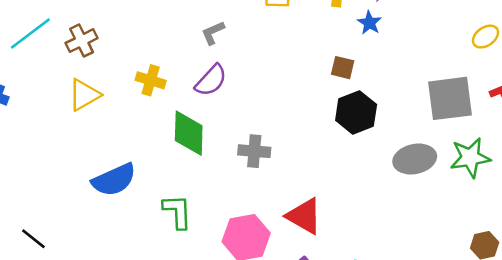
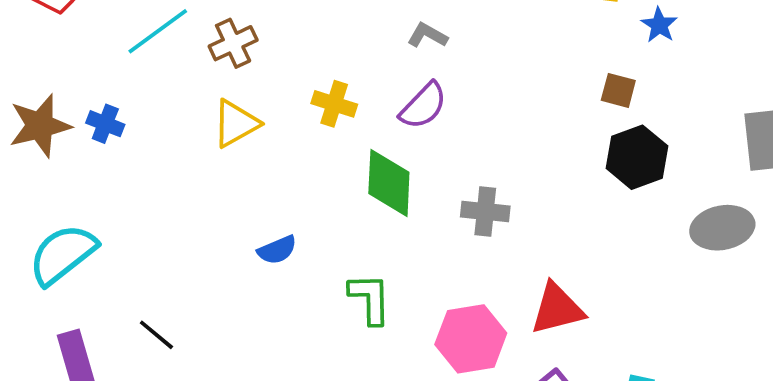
gray L-shape: (213, 33) -> (427, 35), turned 52
blue semicircle: (114, 180) -> (277, 250), size x0.6
red triangle: (304, 216) -> (557, 309), turned -45

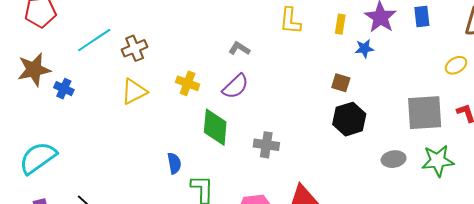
blue star: (659, 25) -> (364, 48), turned 30
brown star: (40, 126) -> (34, 70), moved
gray ellipse: (722, 228) -> (394, 159), size x0.7
blue semicircle: (277, 250) -> (174, 163), moved, turned -80

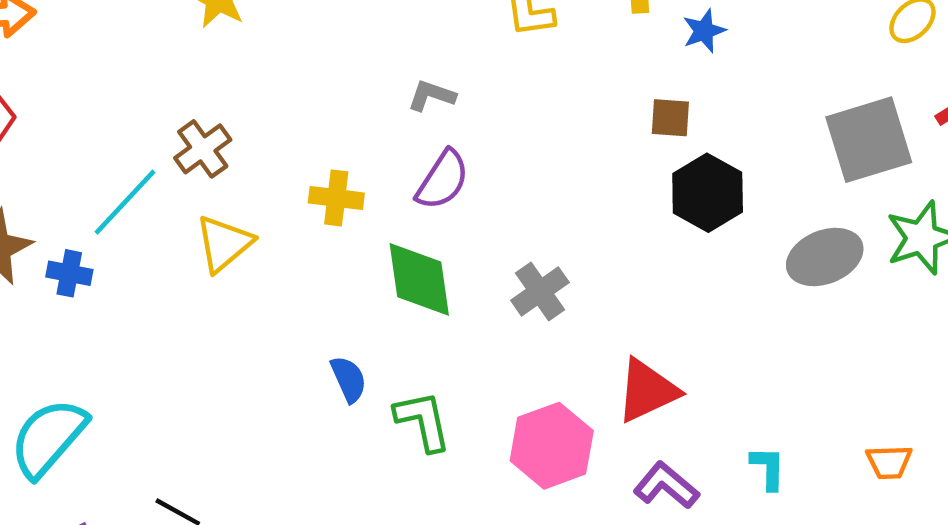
cyan line: (94, 40) -> (125, 202), moved
gray cross: (266, 145) -> (540, 291), turned -30
gray ellipse: (394, 159) -> (825, 257), size x1.4

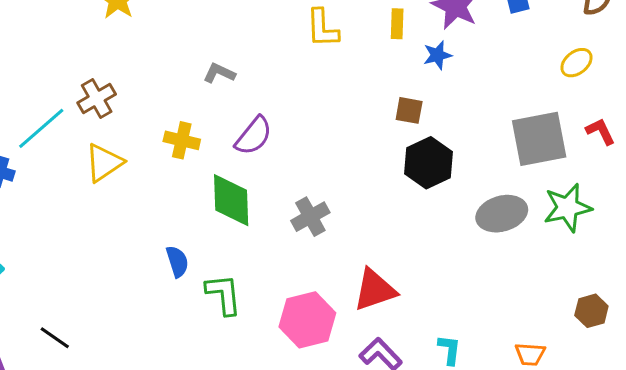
gray L-shape: (431, 96) -> (219, 73), moved

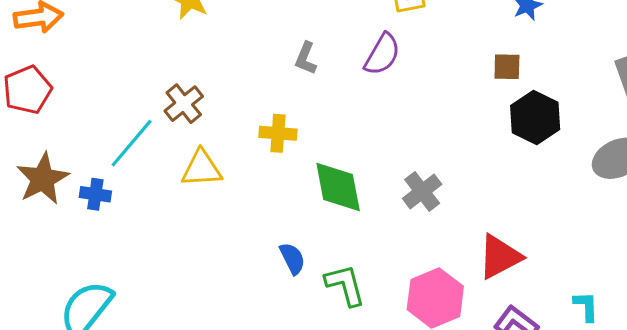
gray L-shape: (219, 73) -> (306, 58), turned -84
purple semicircle: (254, 136) -> (382, 54), moved
yellow triangle: (104, 163) -> (202, 169), turned 39

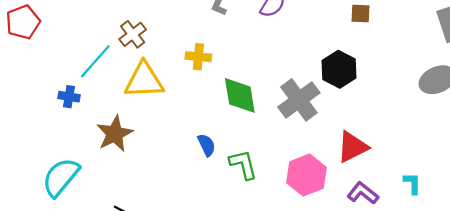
black hexagon: (535, 118) -> (339, 69), moved
yellow triangle: (202, 169) -> (144, 80), size x1.4
brown star: (43, 179) -> (115, 134), moved
gray cross: (422, 191) -> (299, 100), size x1.5

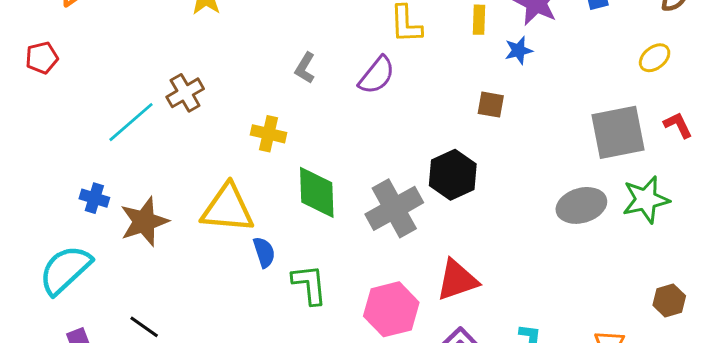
red pentagon: (23, 22) -> (42, 58), size x0.7
yellow triangle: (144, 80) -> (228, 208), moved
blue cross: (69, 97) -> (94, 198), moved

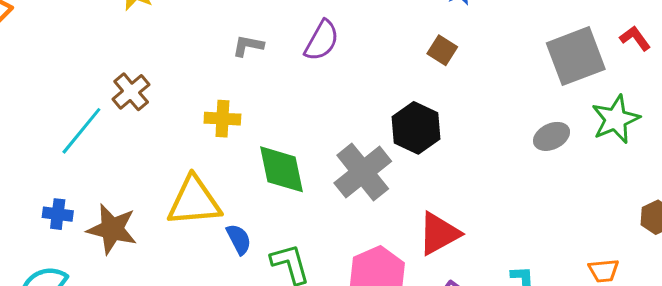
gray L-shape: (305, 68) -> (248, 46), turned 80
brown square: (491, 105) -> (442, 50), turned 32
gray ellipse: (581, 205) -> (552, 136), size x0.7
brown star: (144, 222) -> (112, 229), turned -30

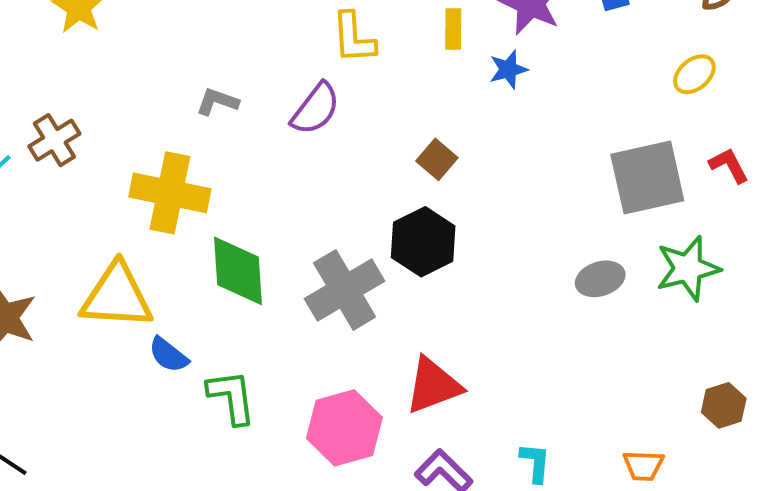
brown square: (442, 50) -> (437, 159), moved
yellow cross: (222, 119) -> (170, 193), size x1.6
blue semicircle: (239, 239) -> (168, 355), turned 148

